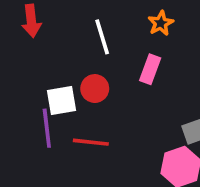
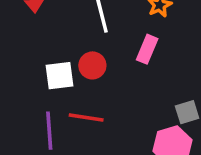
purple line: (47, 128) -> (49, 131), moved

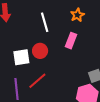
red line: (86, 117) -> (37, 81), turned -48

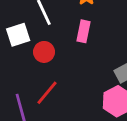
white square: (21, 57) -> (18, 35), moved

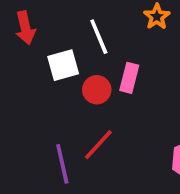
pink rectangle: (84, 31) -> (129, 78), moved

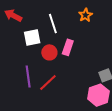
red arrow: (25, 28) -> (13, 16), turned 126
purple line: (62, 164) -> (28, 76), moved

